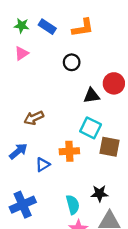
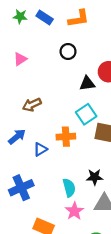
pink triangle: (22, 53) -> (20, 59), moved
cyan square: (91, 128) -> (86, 114), turned 30

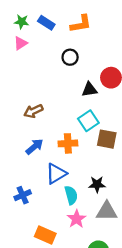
pink triangle: (20, 59) -> (20, 43), moved
blue arrow: (17, 137) -> (34, 147), moved
blue triangle: (40, 149) -> (56, 174), moved, size x1.5
blue cross: (21, 188) -> (23, 195), size x0.7

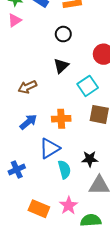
black triangle: (89, 90) -> (61, 66), moved, turned -35
cyan square: (88, 121) -> (88, 86), moved
pink star: (77, 219) -> (69, 205), moved

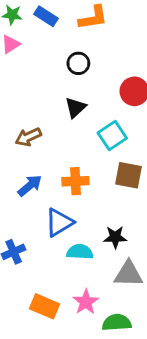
cyan semicircle: (64, 170) -> (80, 252), turned -72

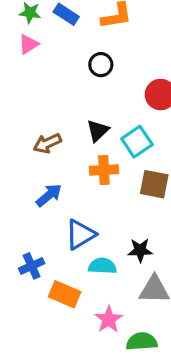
black triangle: (75, 108) -> (98, 131), moved
orange cross: (75, 181) -> (104, 170), moved
orange rectangle: (45, 306) -> (65, 294), moved

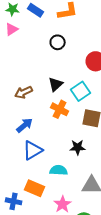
orange cross: (104, 170) -> (60, 109), turned 30
blue triangle: (80, 234) -> (33, 150), moved
black star: (140, 250) -> (78, 147), moved
blue cross: (32, 266) -> (14, 201), moved, turned 35

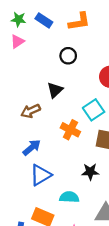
black triangle: (56, 84) -> (55, 90), moved

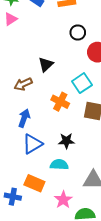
black circle: (68, 56) -> (78, 33), moved
blue arrow: (32, 147) -> (24, 118), turned -30
black star: (90, 172) -> (66, 141), moved

